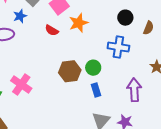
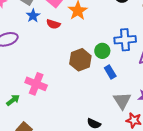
blue star: (20, 16) -> (33, 16), moved
blue cross: (118, 47) -> (125, 40), moved

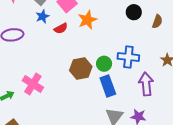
red semicircle: (53, 24) -> (61, 28), turned -56
blue rectangle: (110, 72) -> (108, 86), size x1.5

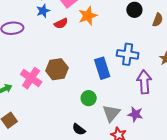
green circle: (104, 64) -> (89, 98), moved
brown hexagon: (81, 69) -> (57, 69), moved
blue rectangle: (108, 86) -> (102, 68), moved

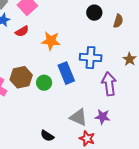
orange star: (88, 16) -> (51, 41), moved, turned 30
green circle: (89, 98) -> (44, 83), moved
gray triangle: (111, 113) -> (78, 117), turned -42

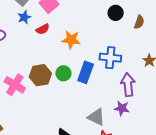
blue rectangle: (66, 73) -> (86, 72), turned 40
green circle: (44, 83) -> (63, 73), moved
purple star: (102, 117) -> (122, 108), moved

